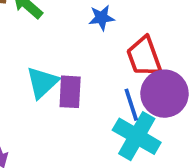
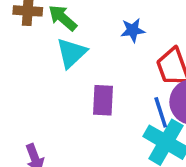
cyan triangle: (42, 83) -> (71, 53), moved

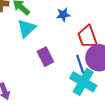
purple rectangle: (103, 100) -> (45, 57), turned -30

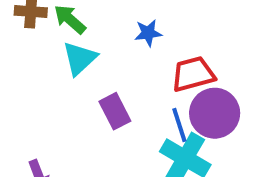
red trapezoid: (87, 37) -> (193, 74), turned 95

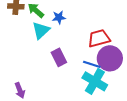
blue star: (148, 33) -> (59, 17), moved
blue line: (179, 125) -> (92, 64), turned -54

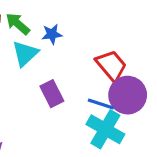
red trapezoid: (99, 38) -> (111, 65), turned 65

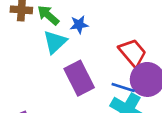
purple rectangle: (52, 94) -> (79, 78), size x1.4

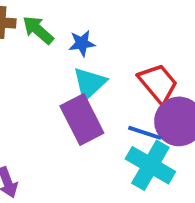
cyan triangle: (55, 42) -> (89, 83), moved

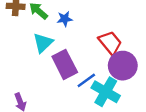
cyan triangle: (89, 83) -> (43, 43), moved
blue line: (145, 133) -> (86, 80), moved, turned -54

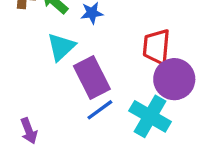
red trapezoid: (110, 43) -> (156, 47), turned -135
blue line: (86, 80) -> (100, 110), moved

